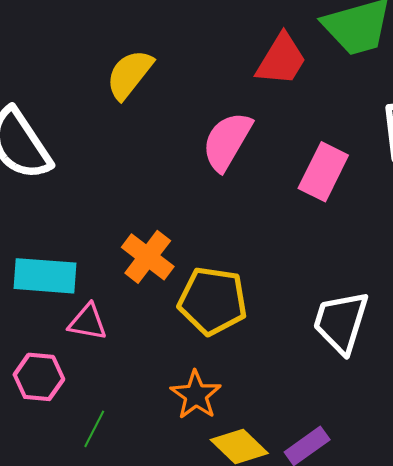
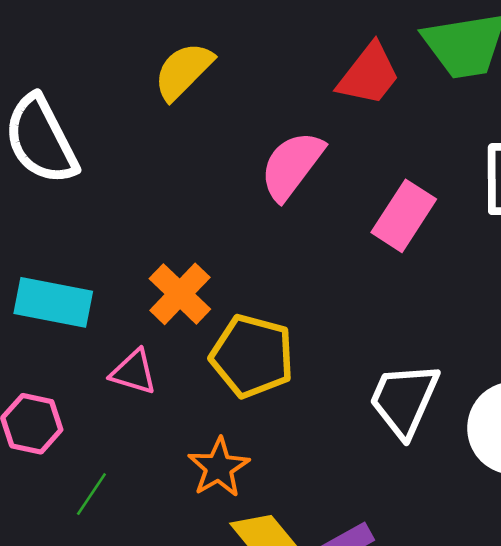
pink triangle: (88, 322) -> (134, 372), moved

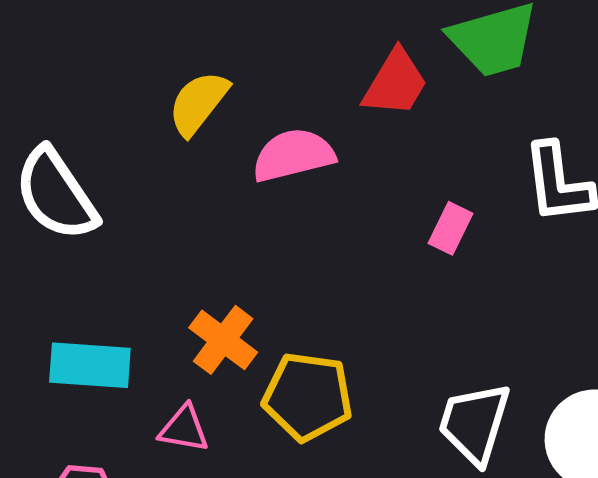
pink semicircle: (292, 165) -> (293, 155), moved, turned 46
pink rectangle: (404, 216) -> (450, 228), size x0.7

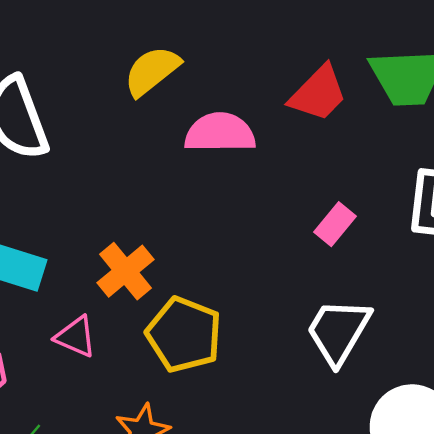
white trapezoid: (474, 423) -> (338, 331), moved

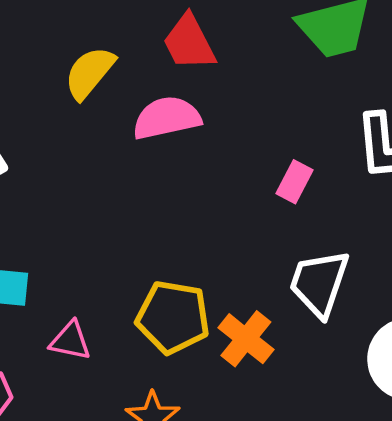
red trapezoid: (318, 93) -> (189, 43), moved, turned 120
orange cross: (126, 271) -> (246, 339), moved

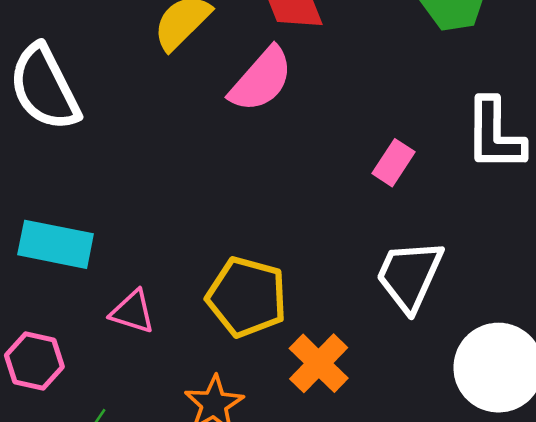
pink semicircle: (167, 118) -> (261, 80), turned 138
orange cross: (246, 339) -> (319, 363), moved

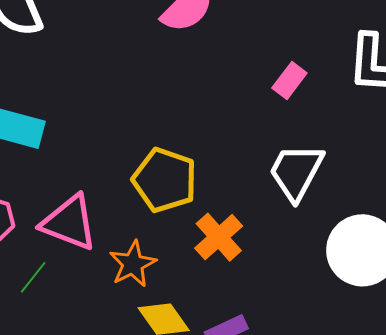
pink triangle: (133, 312) -> (69, 223), moved, size x1.6

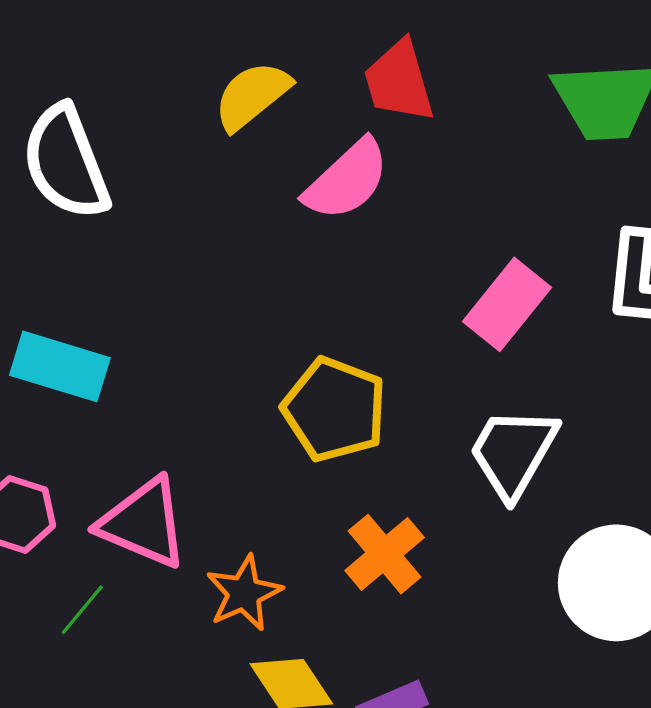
pink rectangle: (289, 81) -> (507, 304), size x1.5
yellow pentagon: (165, 180) -> (334, 409), moved

